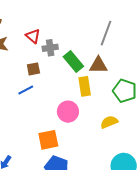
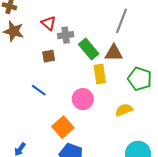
blue line: (26, 90) -> (39, 90), moved, turned 63
orange square: (48, 140) -> (63, 127), turned -30

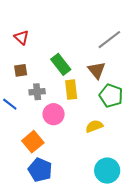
gray line: (122, 21) -> (109, 40), moved, turned 30
gray cross: (66, 35) -> (37, 92), moved
brown triangle: (114, 53) -> (97, 70), moved, turned 48

